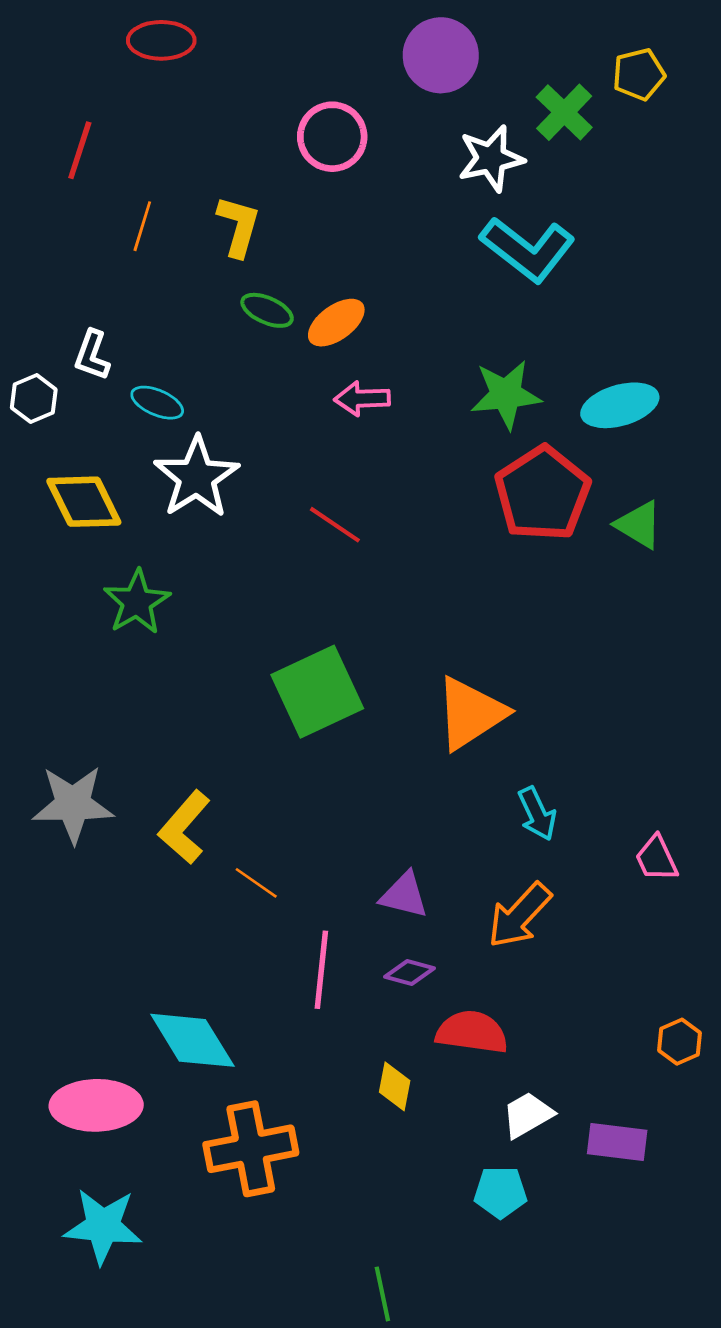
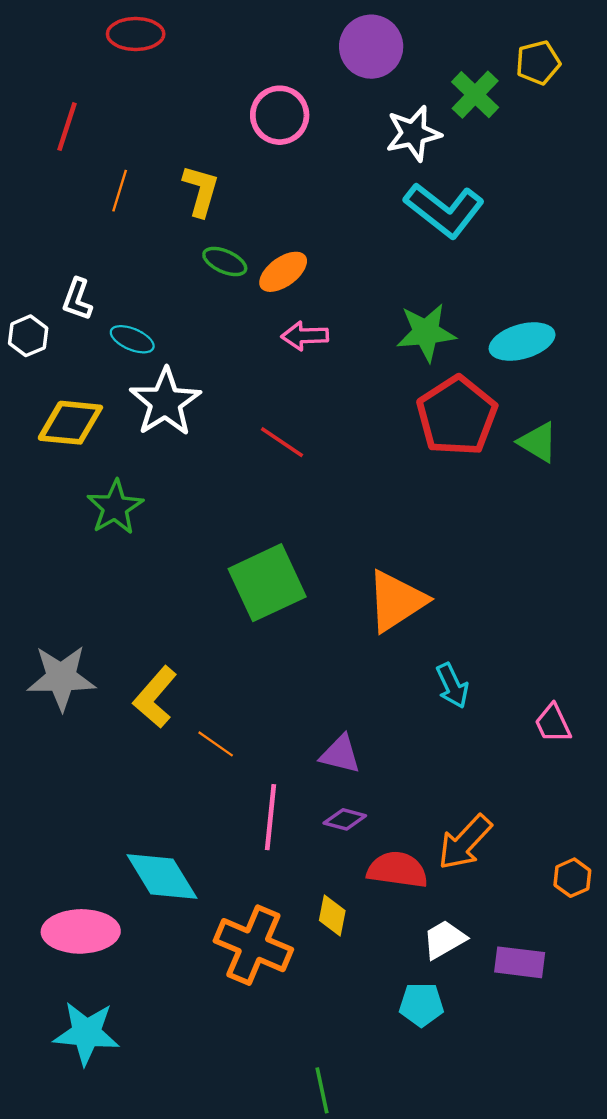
yellow diamond: (84, 502) -> (70, 423), turned -58
orange arrow: (519, 915) -> (465, 842), moved
orange cross: (251, 1149) -> (253, 945), moved, turned 34

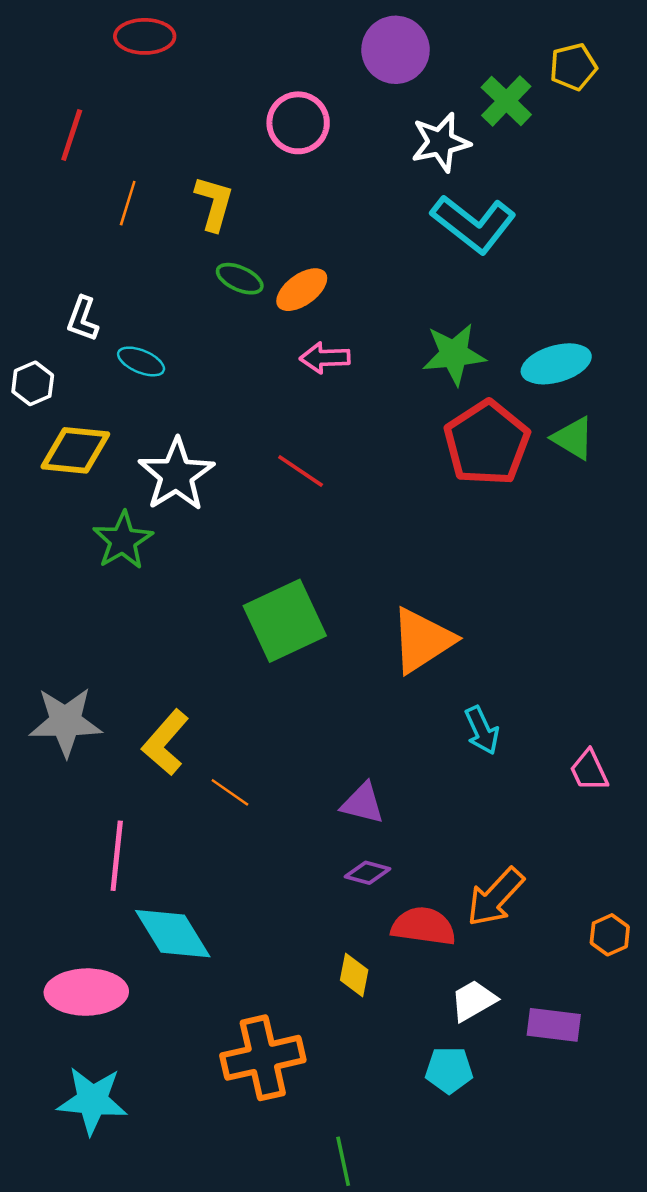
white hexagon: (28, 336) -> (33, 383), moved
white star: (165, 402) -> (176, 475), moved
green triangle: (538, 442) -> (573, 438), moved
pink line: (271, 817) -> (117, 856), moved
orange cross: (253, 945) -> (263, 1058), moved, turned -36

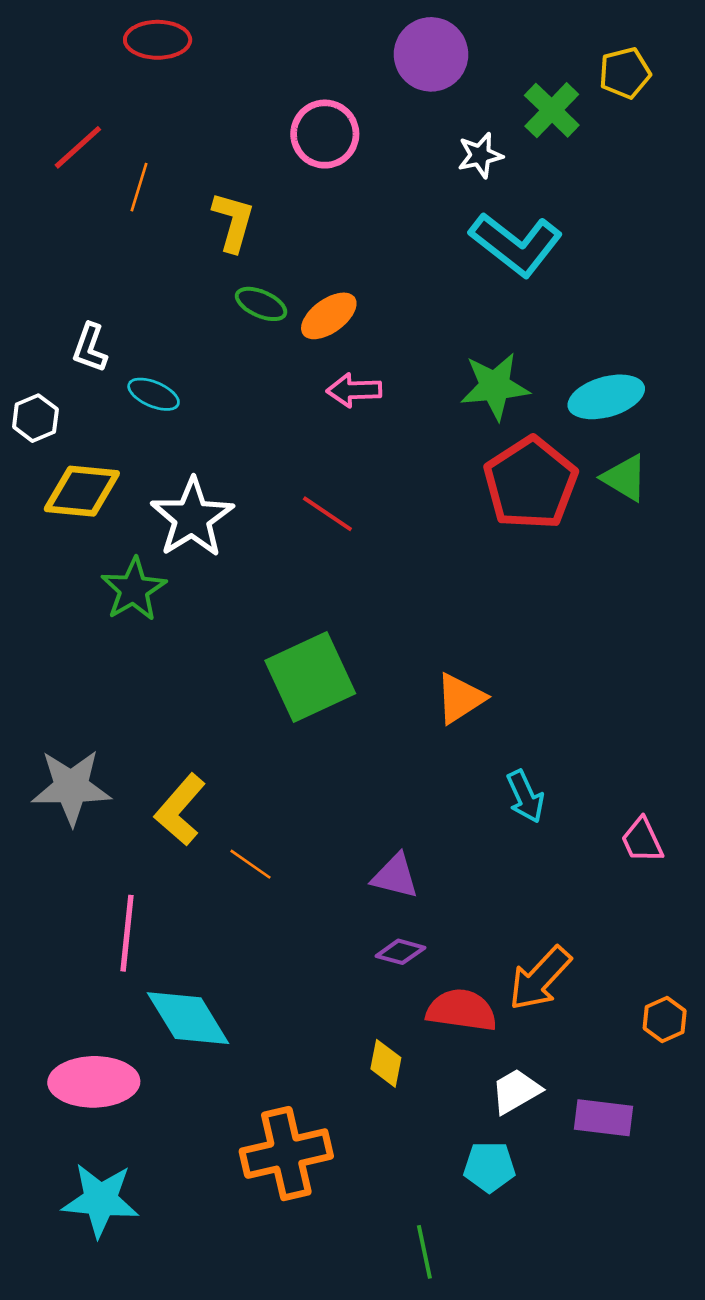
red line: (72, 135) -> (78, 147), turned 30
white star: (441, 142) -> (480, 155), size x0.7
orange line: (128, 203) -> (139, 187), moved
orange triangle: (422, 640) -> (460, 698), size x0.7
green line: (343, 1161) -> (424, 1252), moved

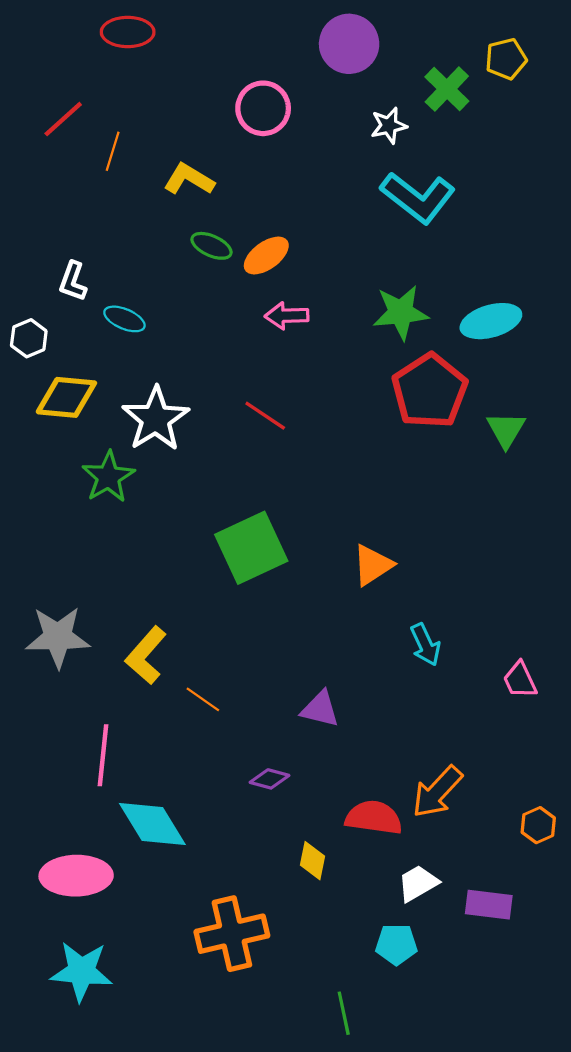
yellow L-shape: (233, 222) -> (189, 179), turned -75
green triangle: (625, 478) -> (506, 430), moved, turned 30
purple diamond: (400, 952) -> (270, 779), moved

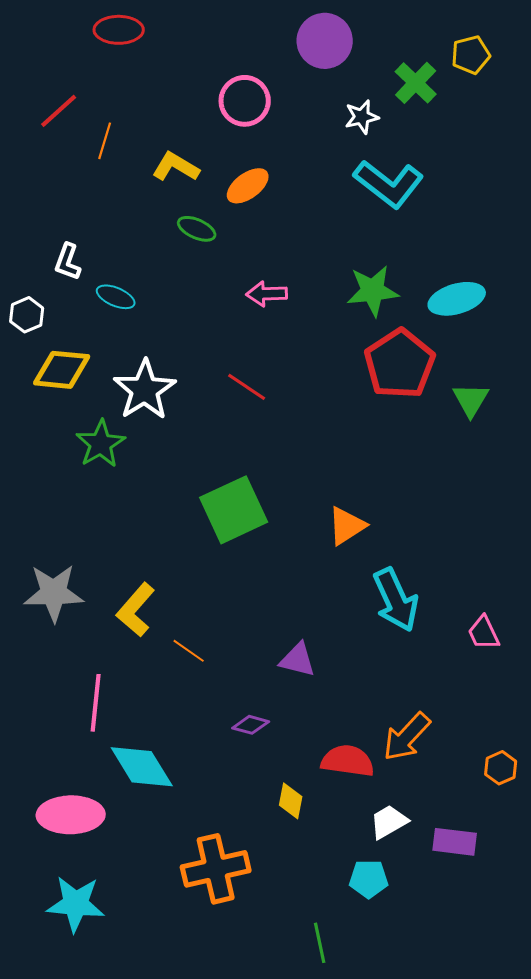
orange ellipse: (266, 256) -> (248, 186), moved
cyan arrow: (425, 645) -> (396, 600), size x1.6

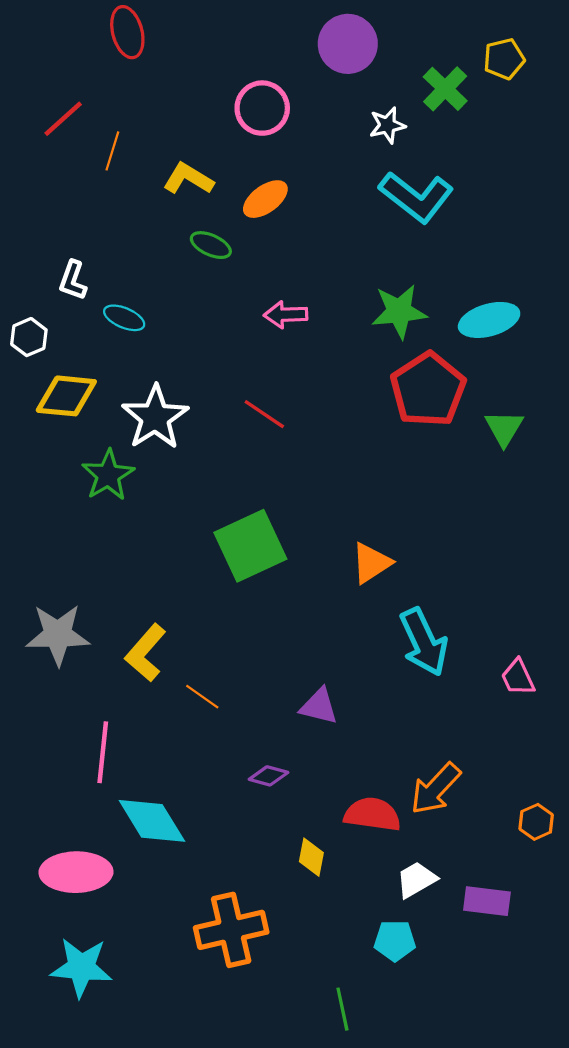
red ellipse: (119, 30) -> (127, 32), turned 75

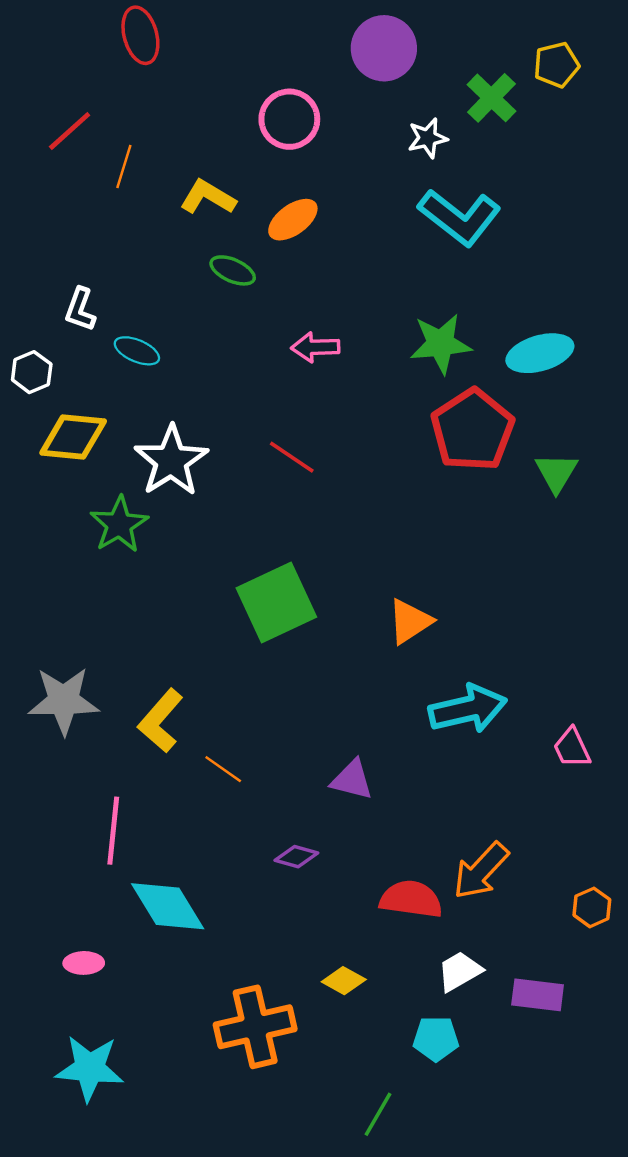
cyan arrow: (424, 642) -> (468, 709), turned -78
yellow diamond: (311, 857) -> (344, 981), moved, turned -72
pink ellipse: (76, 872) -> (84, 963), size x0.5
green line: (342, 1009) -> (378, 1114), turned 42

